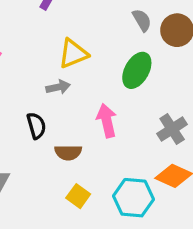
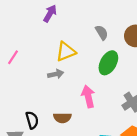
gray semicircle: (142, 20) -> (102, 33), moved
black semicircle: (36, 126) -> (32, 120), moved

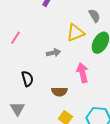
yellow triangle: (66, 52) -> (75, 33), moved
black semicircle: (32, 120) -> (27, 79), moved

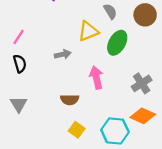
black semicircle: (27, 79) -> (20, 64), moved
gray triangle: (17, 109) -> (19, 104), moved

